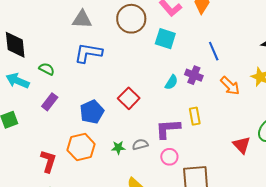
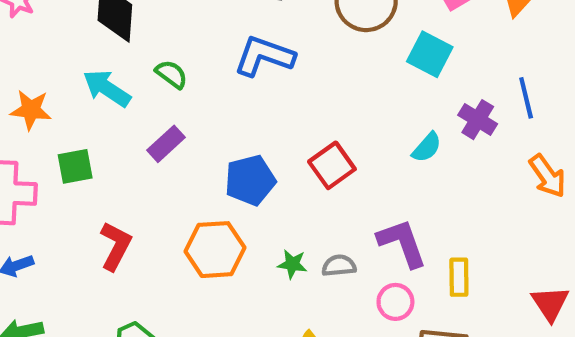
purple cross: (194, 75) -> (478, 120), moved
yellow rectangle: (195, 116) -> (459, 277), moved
purple L-shape: (168, 129) -> (402, 243), turned 64
red L-shape: (48, 161) -> (116, 246), moved

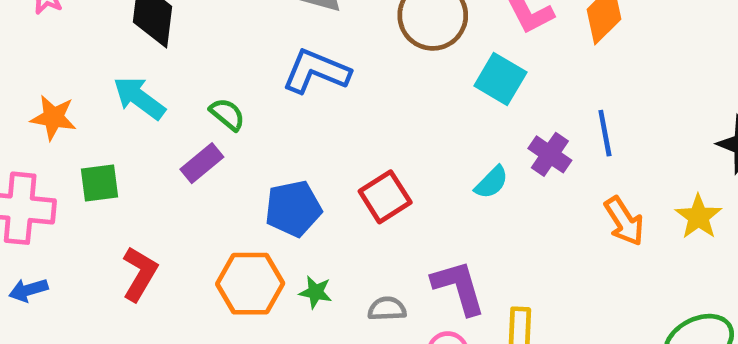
green semicircle: (172, 74) -> (227, 114), moved
green star: (292, 264) -> (316, 292), moved

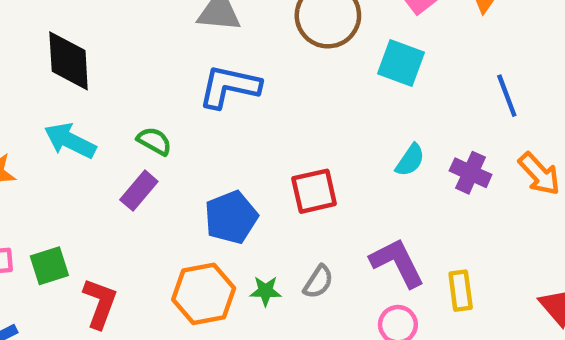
purple cross: (550, 154) -> (471, 173), moved
green square: (99, 183) -> (49, 266), moved
red square: (385, 197) -> (314, 191), turned 30
gray semicircle: (387, 309) -> (318, 282), moved, turned 136

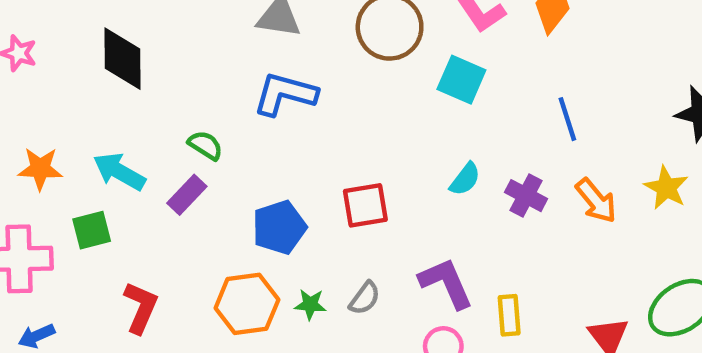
cyan arrow: (70, 141) -> (119, 172), moved
green square: (49, 266) -> (92, 230), moved

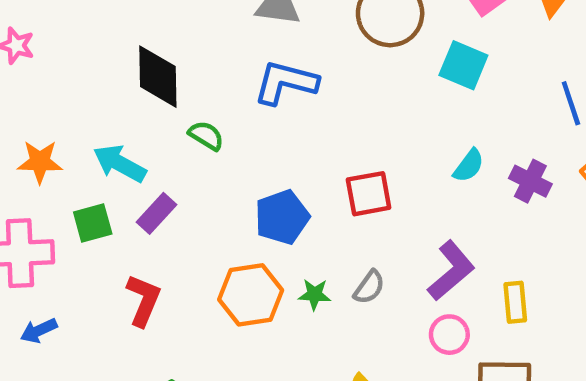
black diamond: (123, 59) -> (158, 77), moved
purple rectangle: (187, 195) -> (157, 213), moved
purple L-shape: (446, 283) -> (451, 271), turned 74

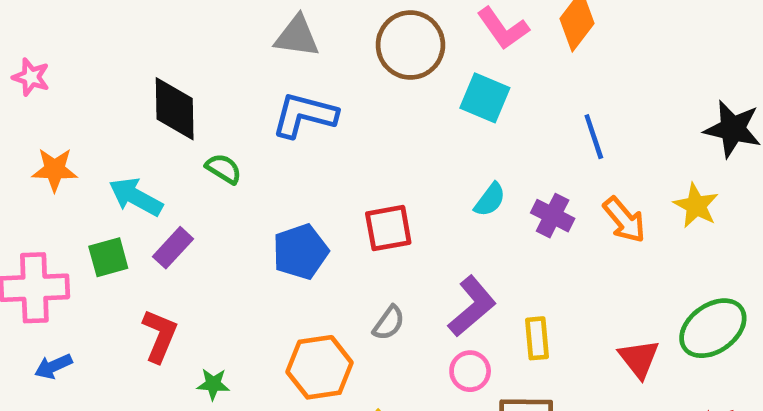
orange star: (40, 162) -> (55, 170), moved
green star: (314, 294) -> (213, 384), moved
orange hexagon: (251, 295) -> (320, 367), moved

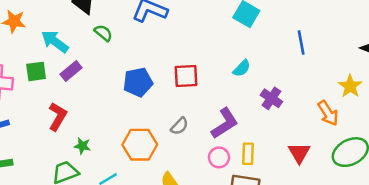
purple cross: (553, 216) -> (271, 98), moved
orange arrow: (624, 220) -> (328, 113), moved
yellow rectangle: (537, 338) -> (248, 154), moved
red triangle: (639, 359) -> (299, 153), moved

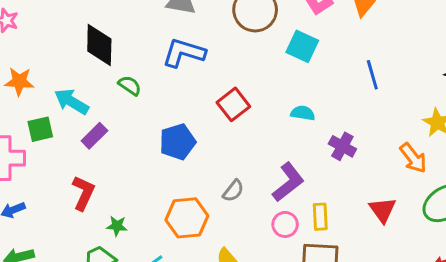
cyan semicircle: (242, 68) -> (303, 113), turned -120
green square: (36, 71) -> (40, 129), moved
red square: (186, 76) -> (233, 104), moved, turned -30

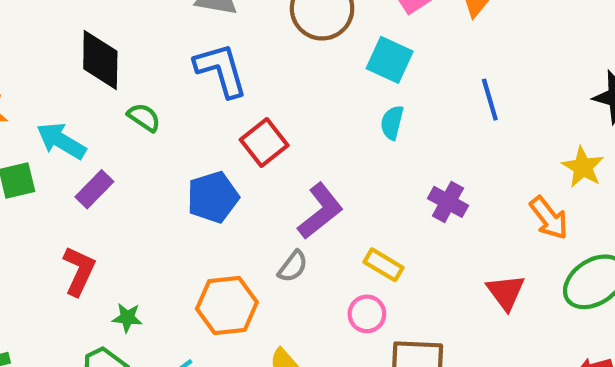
blue L-shape: (184, 53) -> (221, 70), turned 57
red square: (233, 104) -> (264, 143), moved
cyan semicircle: (303, 113) -> (392, 123), moved, turned -85
purple L-shape: (288, 182) -> (320, 211), moved
yellow rectangle: (320, 217) -> (384, 265), moved, turned -56

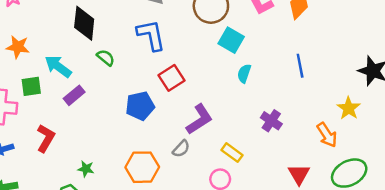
cyan square: (390, 60) -> (231, 40), moved
red L-shape: (79, 271) -> (46, 138), moved

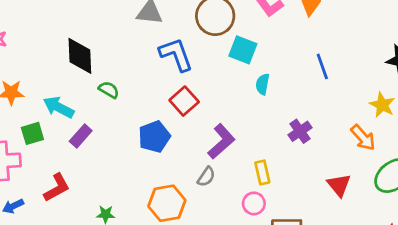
blue L-shape: (151, 35) -> (176, 54), moved
purple cross: (271, 121) -> (300, 131), turned 30
red L-shape: (46, 138) -> (57, 188), turned 40
yellow rectangle: (232, 153) -> (262, 172), turned 50

